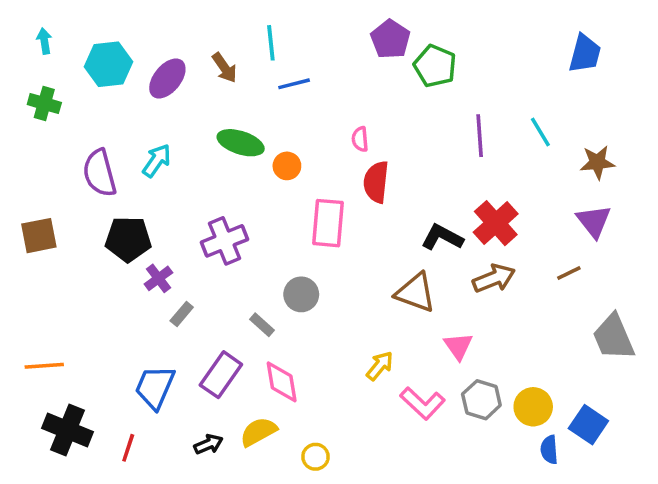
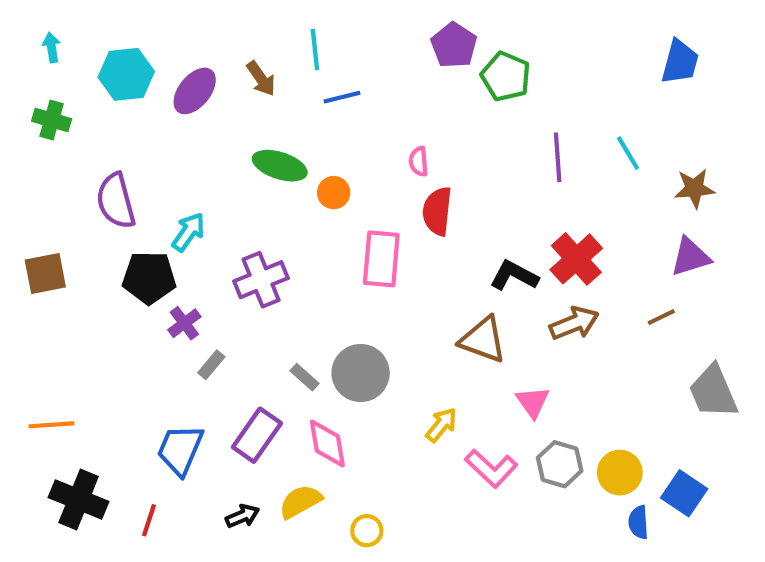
cyan arrow: (157, 161) -> (188, 232), moved
purple triangle: (594, 221) -> (690, 257), turned 51
gray circle: (301, 294) -> (361, 373), moved, size x1.4

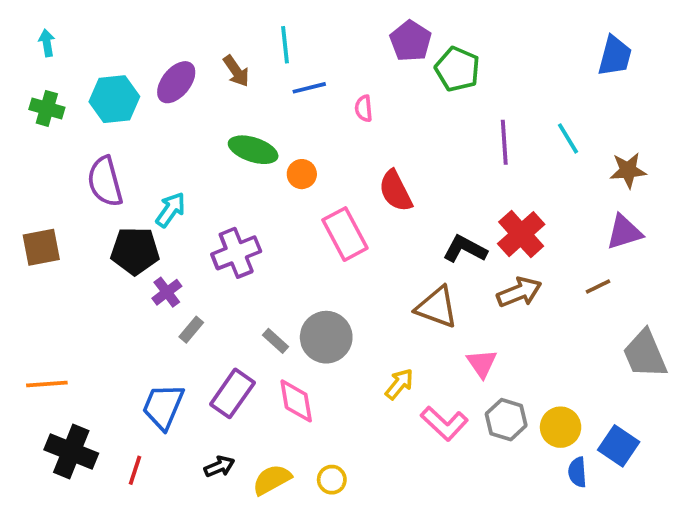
cyan hexagon: (126, 74) -> (114, 99), moved
pink semicircle: (419, 161) -> (364, 108), moved
red semicircle: (437, 211) -> (396, 191), turned -33
pink rectangle: (381, 259) -> (345, 234), turned -33
yellow semicircle: (300, 502) -> (272, 480), moved

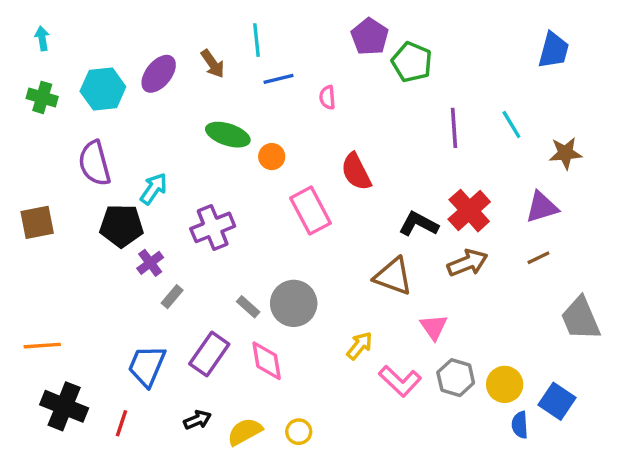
purple triangle: (624, 232) -> (542, 207), moved

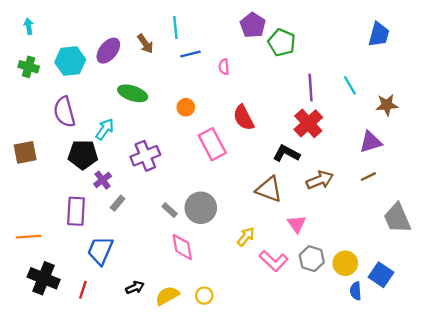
green ellipse: (228, 135) -> (133, 93), moved
red cross: (469, 211) -> (308, 123), moved
purple rectangle: (209, 354) -> (76, 211), moved, turned -32

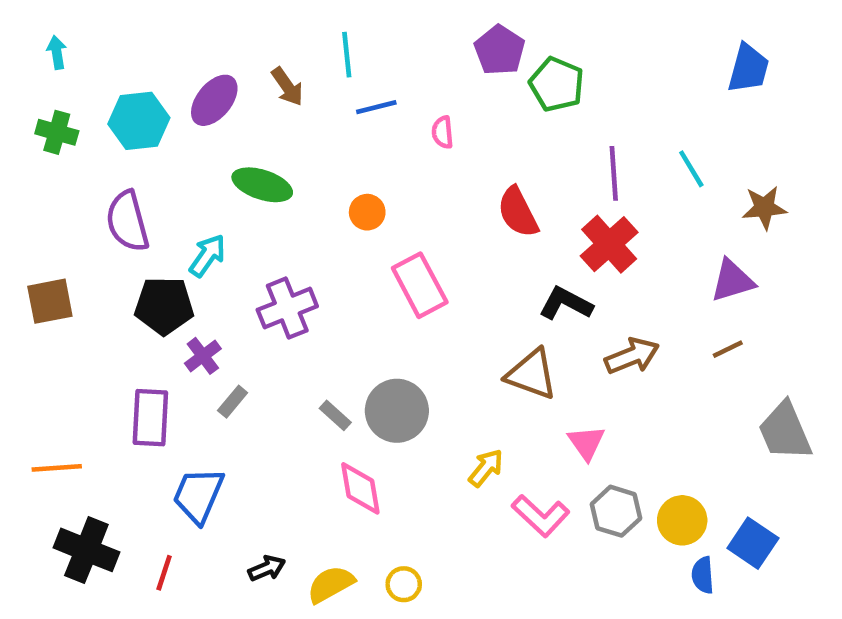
red semicircle: (244, 118) -> (518, 212), moved

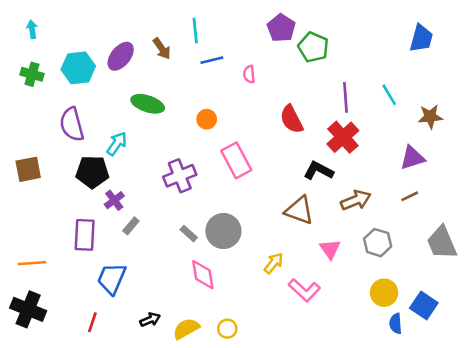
purple cross: (287, 308) -> (180, 176), moved
gray hexagon: (616, 511) -> (378, 243), moved
black cross: (86, 550) -> (28, 309), moved

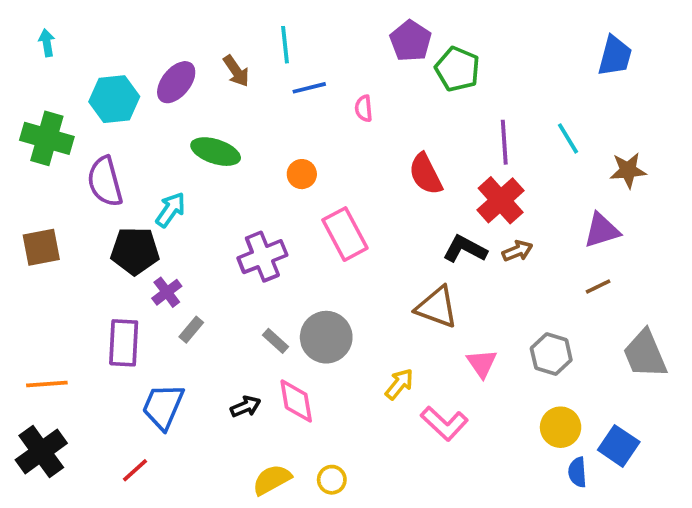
green cross: (32, 74) -> (47, 138), moved, size x1.5
brown arrow: (356, 200) -> (517, 251), moved, size x0.7
black cross: (28, 309) -> (41, 452), turned 32
black arrow: (150, 320) -> (246, 407), moved
red line: (92, 322) -> (135, 470), turned 30

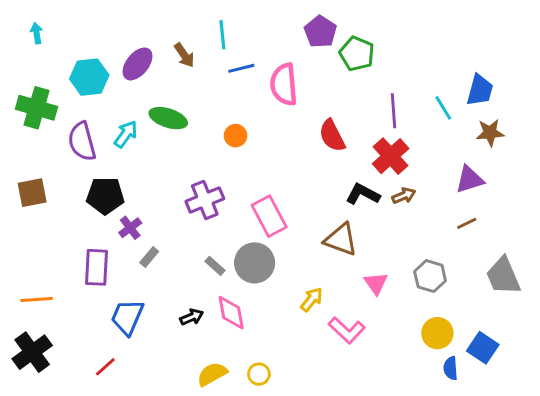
blue trapezoid: (615, 56) -> (480, 90), moved
pink semicircle: (364, 108) -> (284, 84), size x2.0
cyan arrow: (171, 210) -> (126, 134), moved
pink rectangle: (345, 234) -> (269, 216), moved

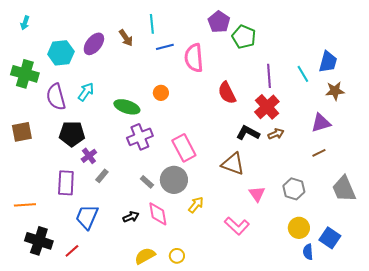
cyan arrow: (37, 33) -> (25, 23), turned -152
green ellipse: (168, 118) -> (127, 107), moved
yellow arrow: (312, 299) -> (196, 205), moved
black cross: (32, 352) -> (39, 241), moved, turned -36

